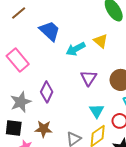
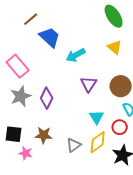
brown line: (19, 13) -> (31, 19), moved
yellow triangle: (101, 41) -> (115, 47), moved
gray star: (21, 102) -> (21, 96), moved

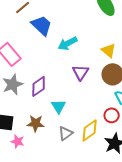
yellow triangle: (115, 47) -> (109, 50), moved
purple diamond: (47, 98) -> (39, 86), turned 30
cyan triangle: (97, 117) -> (59, 106), moved

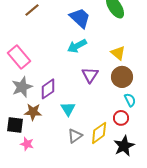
blue trapezoid: (42, 25) -> (80, 18), moved
brown star: (36, 123) -> (33, 112), moved

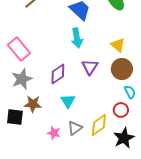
cyan arrow: (77, 46) -> (77, 38), turned -72
purple diamond: (48, 89) -> (58, 74), moved
pink star: (27, 144) -> (54, 133), moved

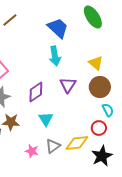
yellow diamond: (99, 125) -> (77, 143), turned 30

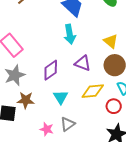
purple triangle: (68, 85) -> (83, 63), turned -42
yellow diamond: (77, 143) -> (93, 91), moved

